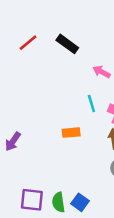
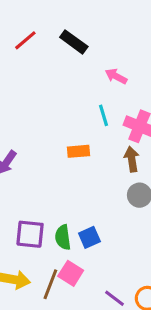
blue square: (80, 202) -> (89, 237), turned 30

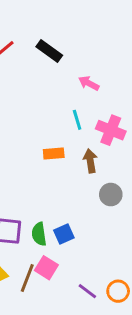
brown arrow: (132, 159) -> (90, 161), moved

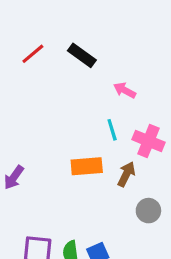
orange rectangle: (54, 154) -> (87, 166), size x1.4
brown arrow: (90, 161) -> (126, 174), turned 35

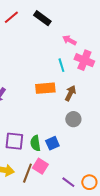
pink cross: (148, 141) -> (84, 60), moved
gray circle: (148, 211) -> (73, 119), moved

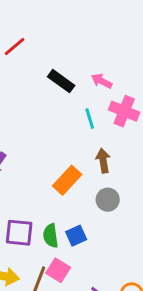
black rectangle: (42, 18) -> (61, 81), moved
orange rectangle: (45, 88) -> (67, 180), moved, turned -42
brown arrow: (70, 93) -> (103, 161), turned -35

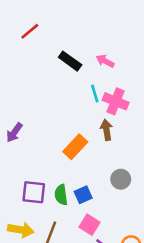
pink cross: (124, 111) -> (116, 101), moved
gray circle: (108, 200) -> (121, 179), moved
pink square: (58, 270) -> (90, 225), moved

